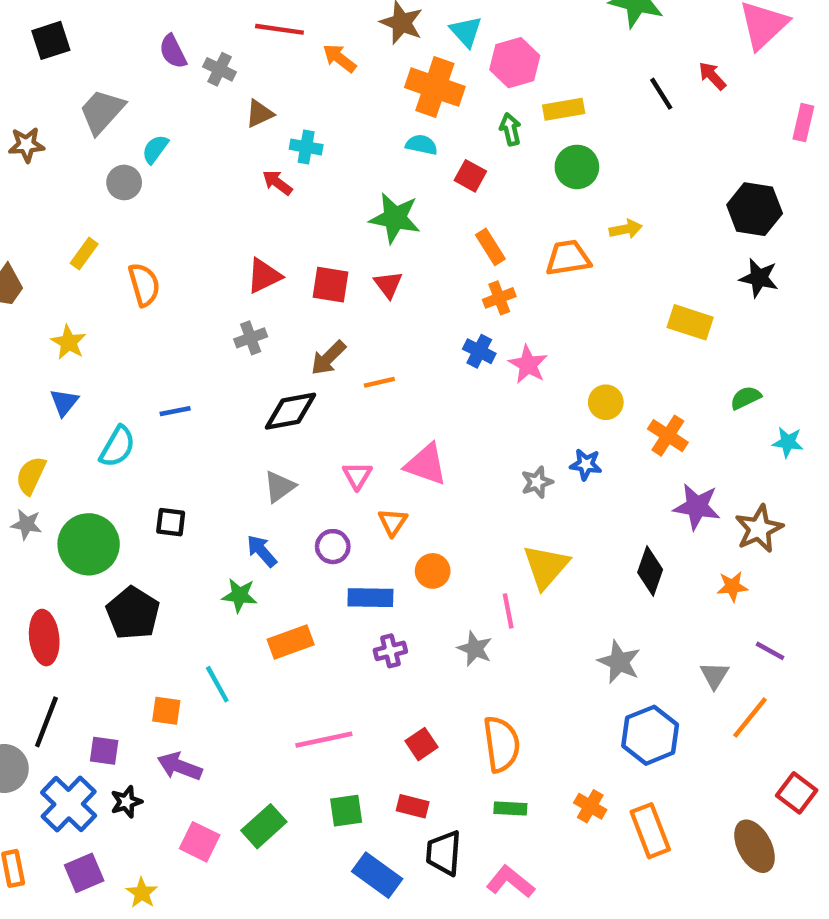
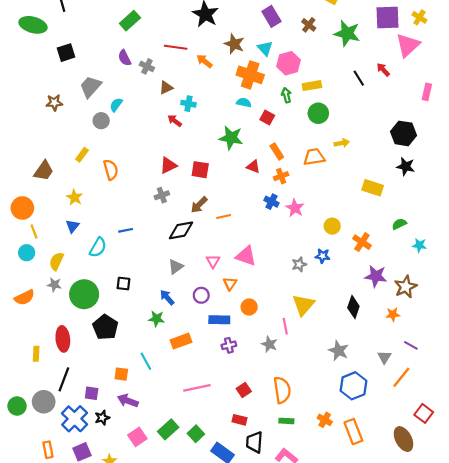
red triangle: (388, 285) -> (253, 166), moved, turned -32
green square: (346, 811) -> (196, 434), moved, turned -35
pink square: (200, 842) -> (137, 437), turned 30

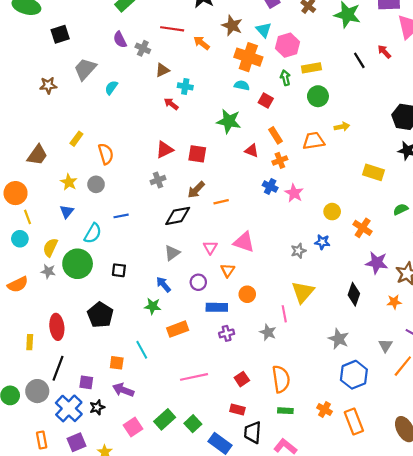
gray circle: (101, 121) -> (96, 184), moved
green circle: (84, 294) -> (78, 264), moved

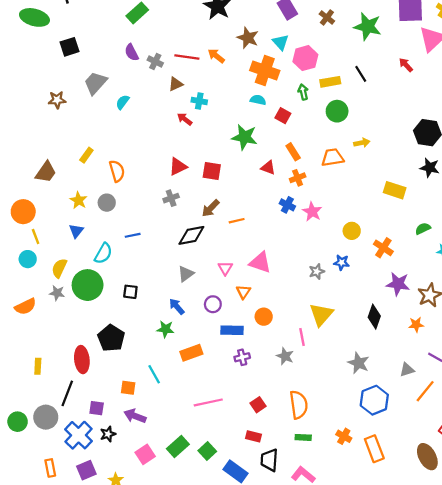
red line: (172, 29) -> (187, 57), moved
black line: (359, 60) -> (361, 74), moved
red ellipse: (57, 327) -> (82, 360), moved
gray triangle: (385, 345) -> (407, 370), turned 40

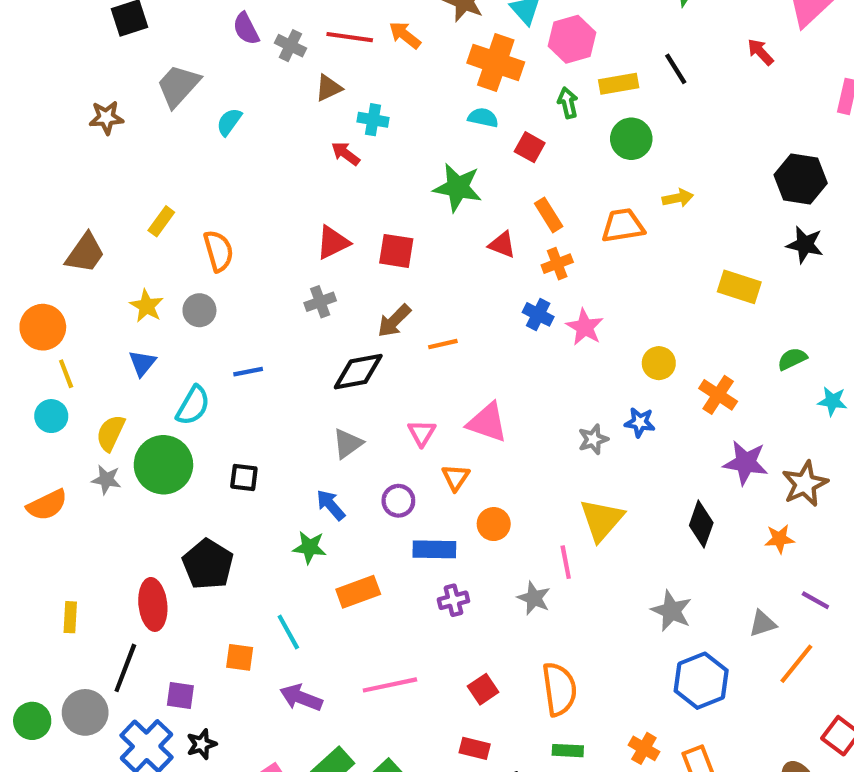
purple arrow: (135, 416) -> (301, 698), moved

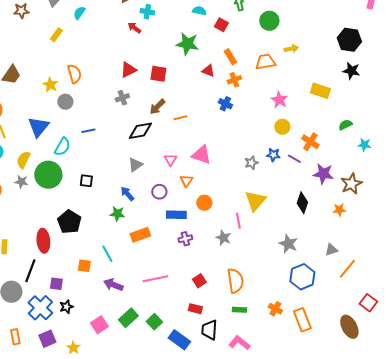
yellow rectangle: (161, 221) -> (56, 35), moved
yellow star: (147, 306) -> (50, 85), moved
pink star: (585, 327) -> (279, 100), moved
blue triangle: (142, 363) -> (38, 127), size x1.6
purple line: (815, 600) -> (294, 159), moved

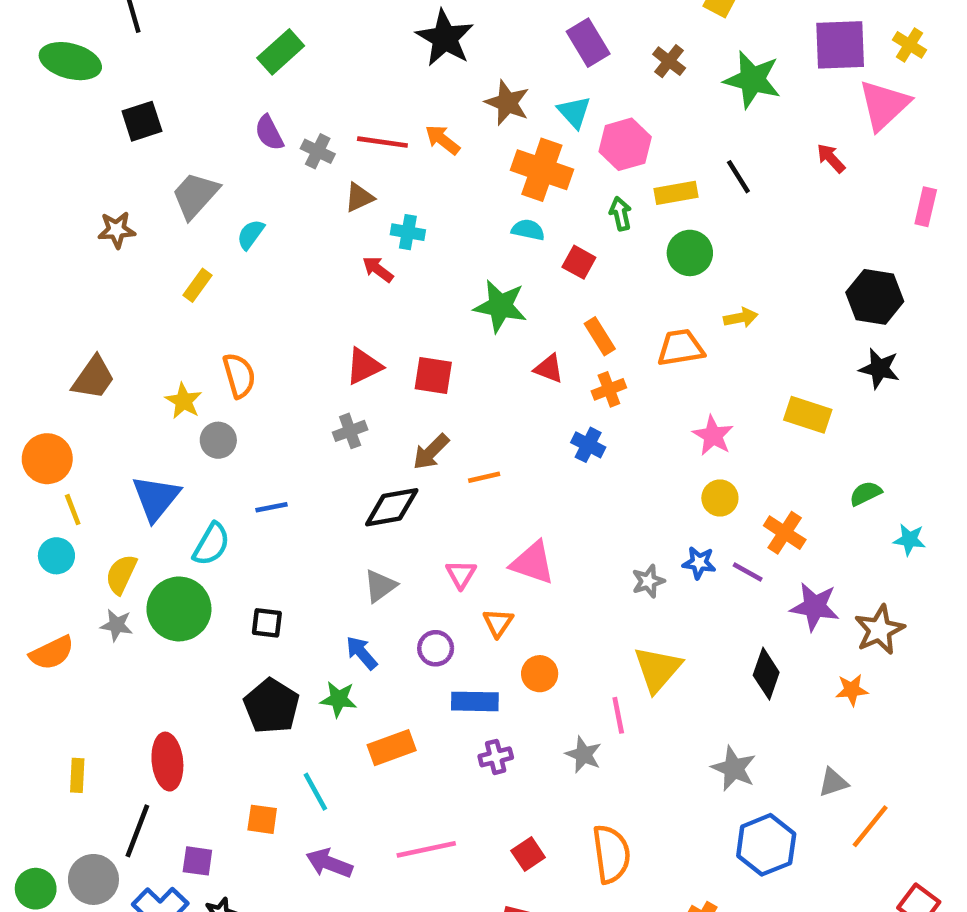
black pentagon: (69, 222) -> (271, 706), moved

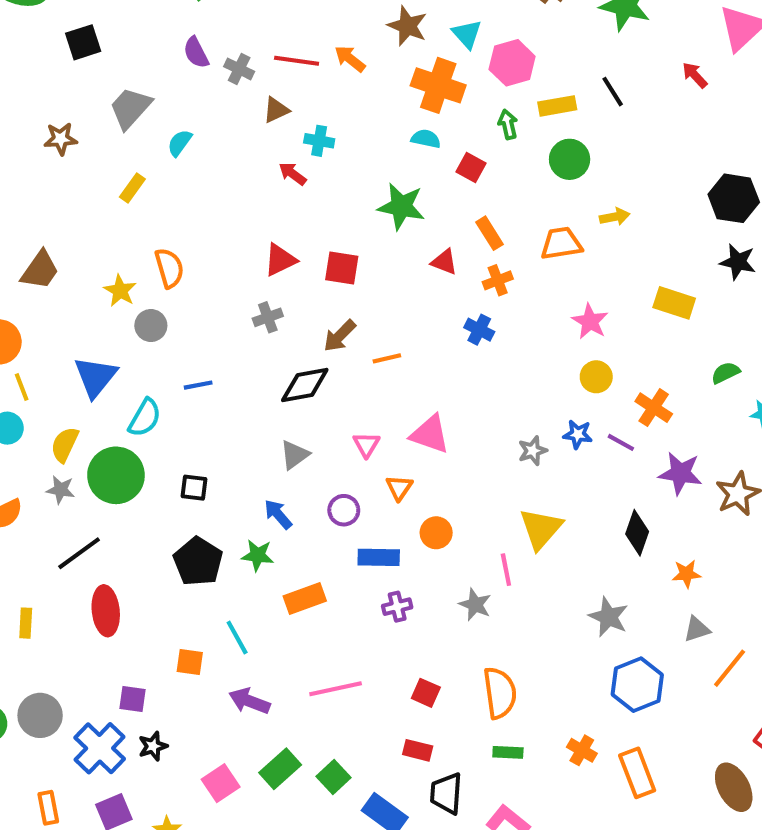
orange star: (852, 690) -> (686, 574), moved
black line: (137, 831) -> (79, 553), moved, turned 33
red square: (528, 854) -> (426, 693), turned -32

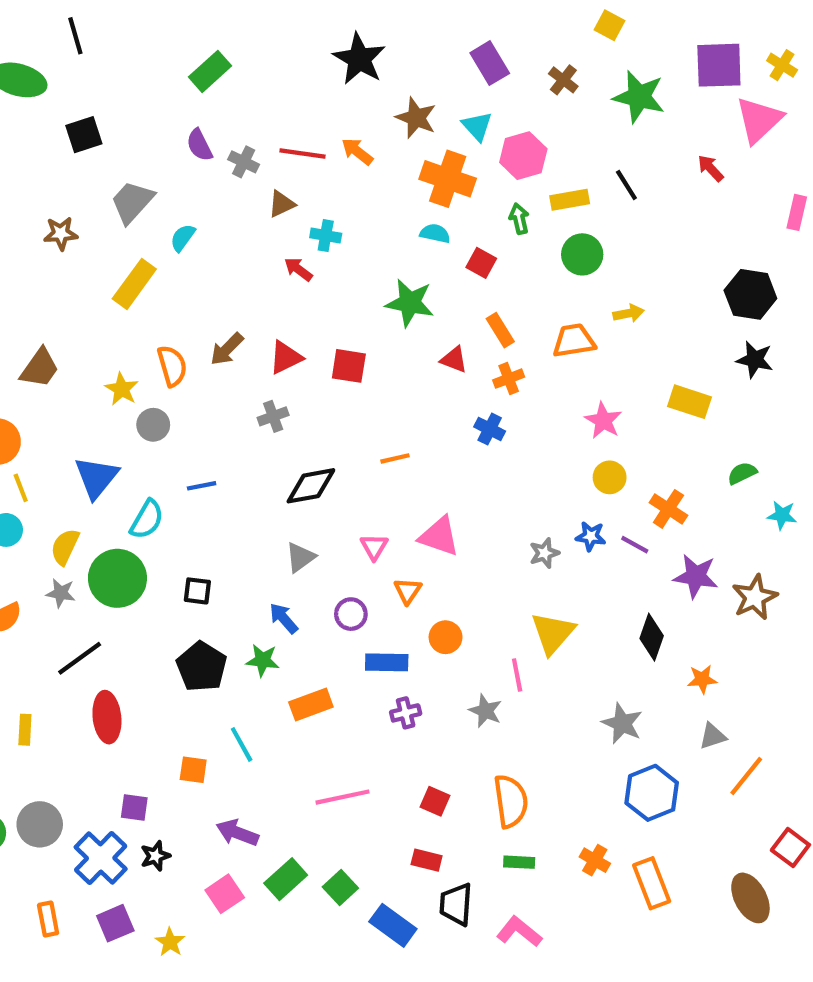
yellow rectangle: (132, 188) -> (134, 284), size x1.6
brown arrow: (340, 336) -> (227, 349), moved
purple arrow: (249, 701) -> (237, 833), moved

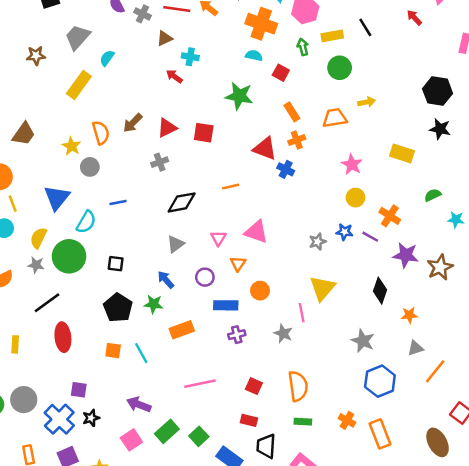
red triangle: (454, 360) -> (265, 149), moved, size x1.5
orange square: (193, 770) -> (113, 351), moved

